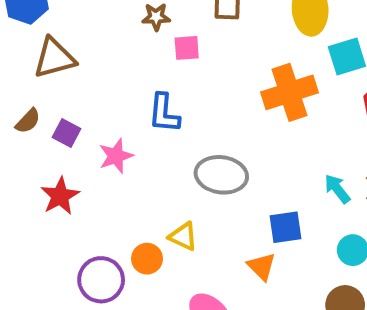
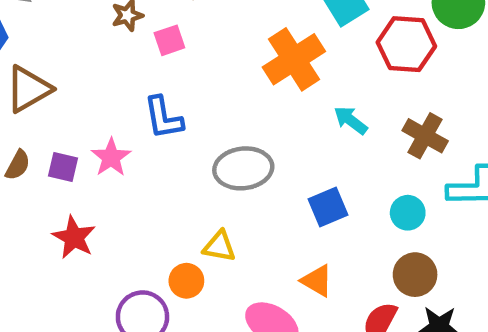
pink star: (116, 156) -> (111, 157), moved
cyan arrow: (337, 189) -> (351, 120), moved
orange triangle: (262, 267) -> (317, 281), moved

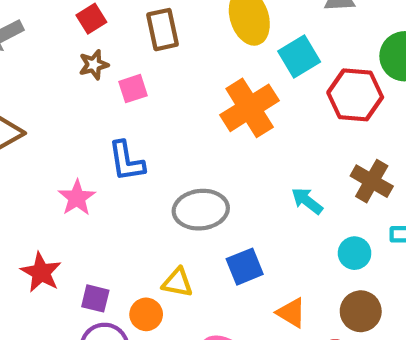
cyan arrow: (351, 120) -> (307, 201), moved
purple square: (63, 167) -> (95, 298), moved
blue square: (328, 207) -> (245, 267), moved
orange triangle: (317, 281) -> (291, 313), moved

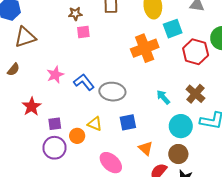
pink square: (133, 89) -> (83, 32), moved
blue L-shape: (126, 161) -> (84, 82), moved, turned 140
cyan circle: (355, 253) -> (181, 126), size x1.5
purple square: (95, 298) -> (55, 124), turned -32

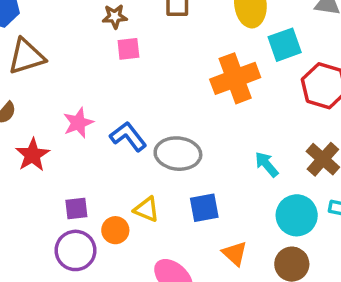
red star: (32, 107) -> (32, 155), moved

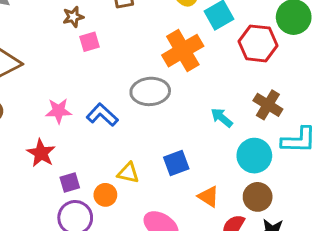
pink star: (78, 123) -> (59, 111), turned 30
gray ellipse: (178, 154) -> (150, 91), moved
red star: (32, 155) -> (41, 153), moved

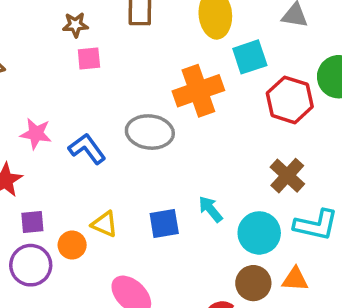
cyan arrow: (222, 118) -> (211, 209), moved
orange triangle: (208, 197) -> (295, 279), moved, turned -40

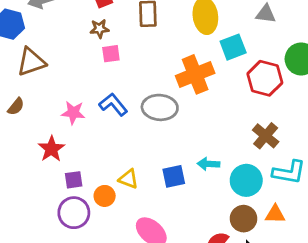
blue L-shape: (87, 149) -> (113, 104), moved
cyan arrow: (211, 209) -> (208, 164), turned -45

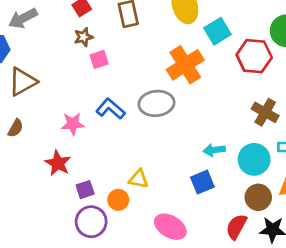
blue square: (174, 176) -> (202, 182), moved

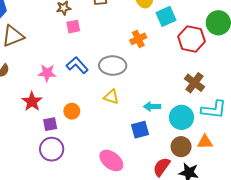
orange cross: (185, 65) -> (138, 39), size x0.6
yellow triangle: (139, 179) -> (111, 97), moved
orange circle: (118, 200) -> (72, 111), moved

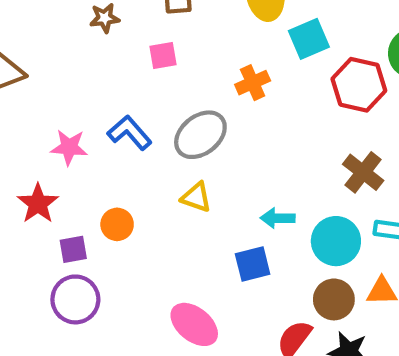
pink square: (73, 27) -> (163, 56), moved
gray ellipse: (113, 65) -> (200, 135), turned -40

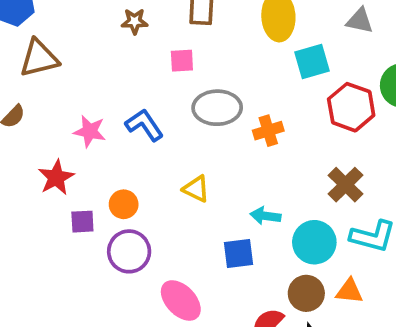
orange cross: (253, 83) -> (268, 131), moved
gray ellipse: (200, 135) -> (217, 108), moved, turned 30
purple circle: (75, 299) -> (129, 251), moved

